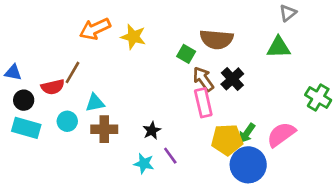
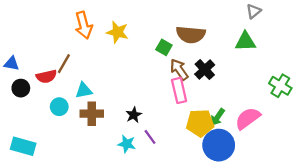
orange arrow: (95, 29) -> (84, 25), turned -80
cyan rectangle: (26, 128) -> (23, 146), moved

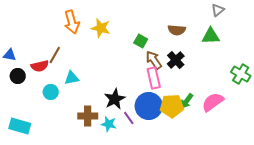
brown semicircle: (191, 35) -> (177, 30), moved, size x0.7
brown cross: (92, 114) -> (88, 116), moved
black star: (134, 115) -> (115, 99), size x1.5
blue circle: (219, 145) -> (149, 106), moved

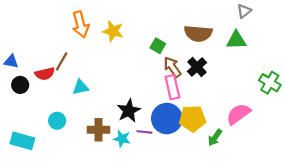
brown semicircle: (177, 30) -> (198, 33), size x1.4
cyan circle: (51, 92) -> (57, 121), moved
green arrow: (187, 101) -> (215, 138), moved
purple line: (129, 118) -> (144, 132), turned -48

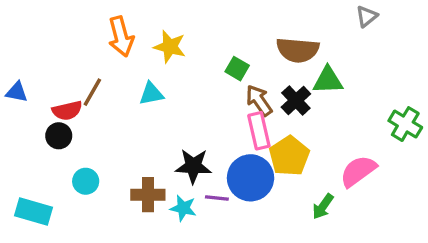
green triangle: (236, 40) -> (328, 80), moved
black circle: (20, 85) -> (59, 136), moved
cyan triangle: (81, 87) -> (151, 94), moved
black star: (129, 111) -> (193, 166), turned 30
yellow pentagon: (193, 119) -> (289, 156), moved, turned -30

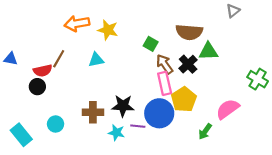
orange arrow: (121, 37) -> (77, 24), turned 95
cyan circle: (86, 181) -> (56, 124), moved
brown cross: (148, 195) -> (93, 112), moved
cyan rectangle: (34, 212) -> (21, 135), turned 35

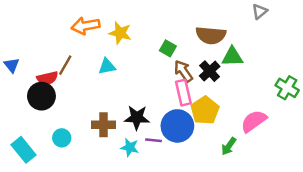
blue triangle: (11, 59) -> (12, 65), turned 40
black circle: (37, 87) -> (41, 96), size x1.5

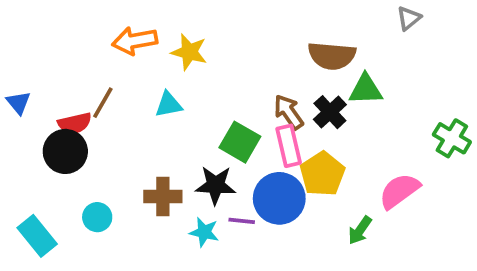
green square: (168, 48) -> (240, 142), moved, size x1.5

